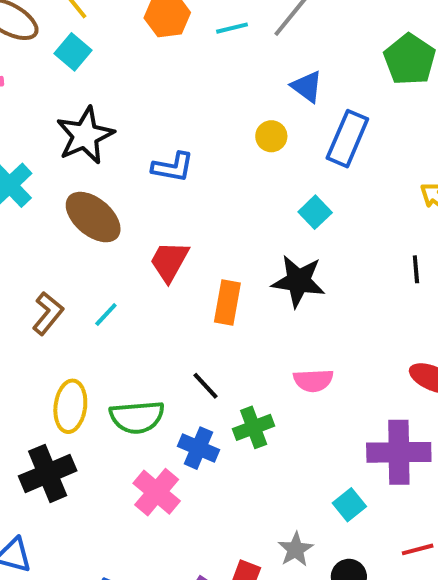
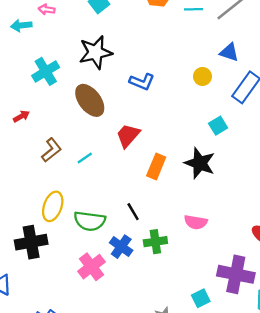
blue triangle: (307, 86) -> (229, 52), turned -30

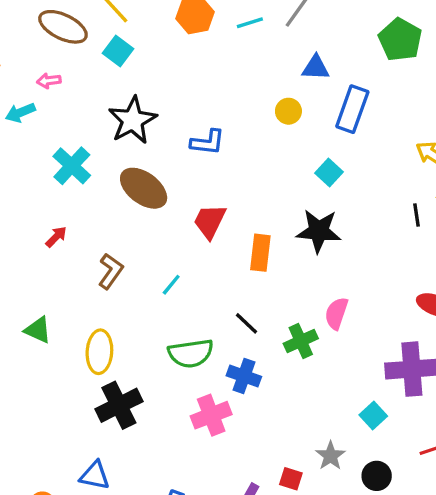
cyan line: (85, 158) -> (171, 285), moved
yellow ellipse: (53, 206) -> (99, 352), moved
pink semicircle: (196, 222) -> (336, 313), turned 115
green cross: (155, 242) -> (301, 341), moved
pink cross: (91, 267) -> (211, 415), turned 32

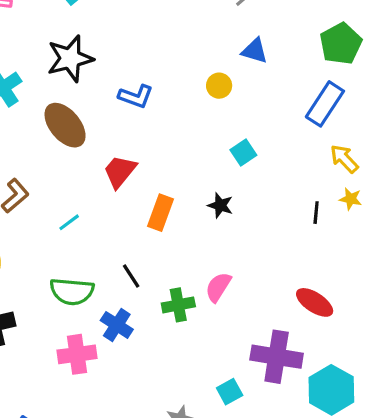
blue rectangle: (352, 109) -> (325, 104), moved
black star: (319, 231) -> (220, 205), size x0.6

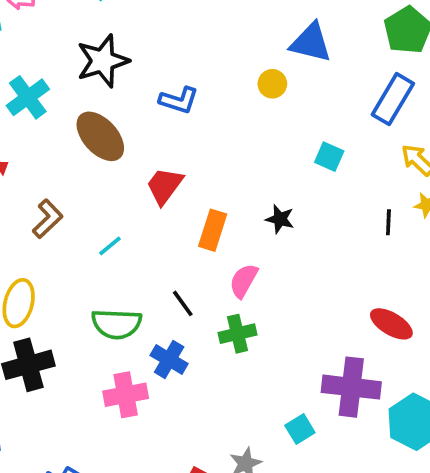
blue triangle: (255, 51) -> (311, 43), size x1.4
cyan square: (243, 153) -> (329, 157), moved, turned -30
pink semicircle: (218, 287) -> (244, 281), moved

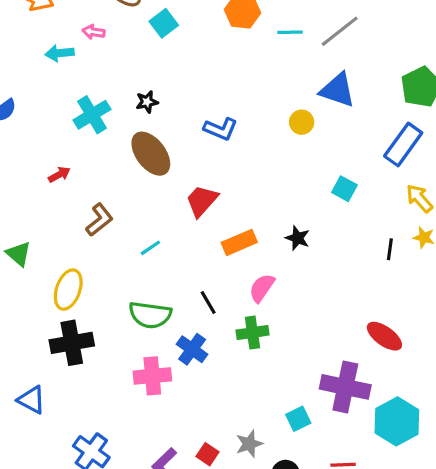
black star: (103, 61) -> (147, 102), moved, size x0.5
orange rectangle: (213, 230) -> (239, 242), turned 44

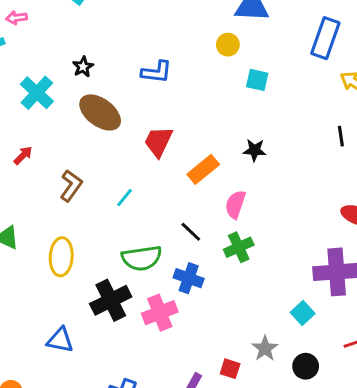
cyan square: (344, 189) -> (257, 80), moved
black cross: (72, 343) -> (111, 300), moved
blue triangle: (32, 400) -> (60, 340), moved

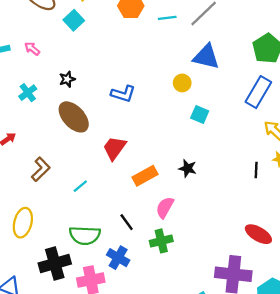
pink arrow: (17, 18) -> (32, 49), moved, turned 35
cyan cross: (37, 93) -> (28, 93), size x0.7

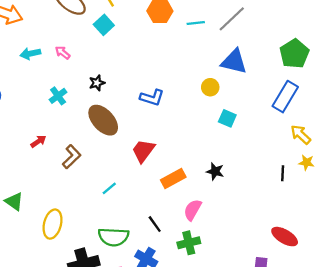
brown L-shape: (41, 169) -> (72, 157), moved

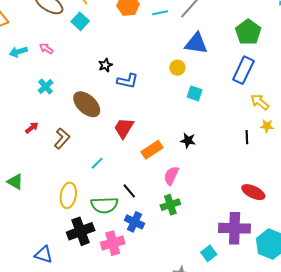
black star: (97, 83) -> (105, 65), moved
yellow ellipse: (53, 224) -> (68, 195), moved
black line: (155, 224) -> (129, 191), moved

